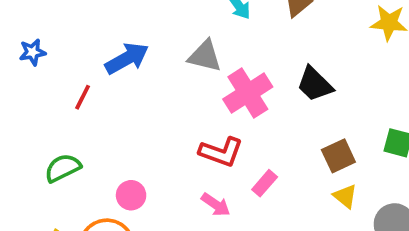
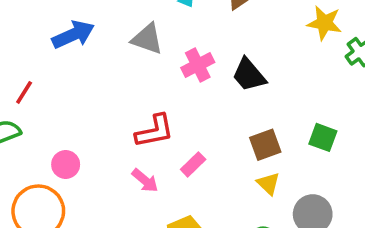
pink cross: (248, 93) -> (198, 65), moved, size x0.7
red line: (83, 97) -> (24, 92), moved
red L-shape: (221, 152) -> (155, 131), turned -36

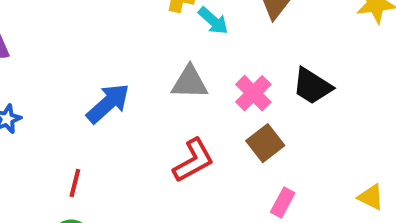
red L-shape: (155, 131) -> (193, 160), moved
brown square: (265, 145) -> (265, 143), moved

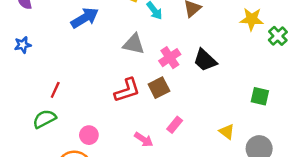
blue arrow: (108, 103) -> (85, 18), moved
brown square: (265, 143) -> (159, 88), moved

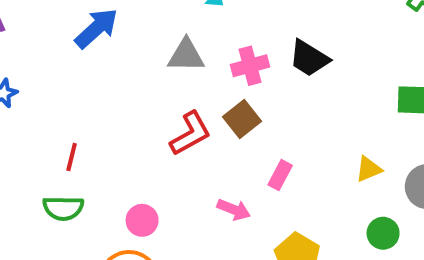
pink cross: (170, 58) -> (250, 66), turned 30
green semicircle: (44, 119) -> (63, 208), turned -140
yellow triangle: (227, 132) -> (369, 169), turned -49

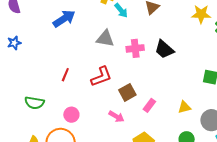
brown square: (242, 119) -> (127, 92), moved
red line: (72, 157) -> (65, 75), moved
pink rectangle: (280, 175) -> (149, 105), moved

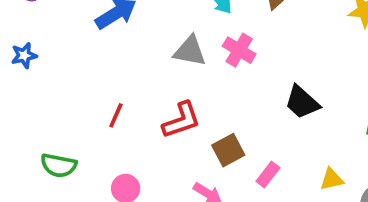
pink cross: (135, 48) -> (239, 50), moved, turned 36
black trapezoid: (164, 49) -> (302, 102), moved

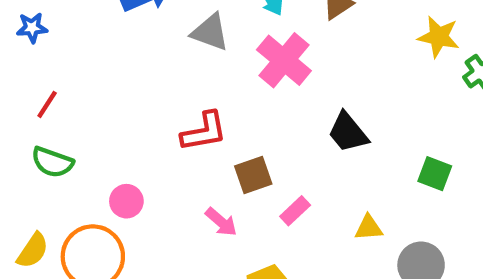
pink cross: (239, 50) -> (284, 60), size x1.4
gray triangle: (190, 51) -> (210, 32), moved
red line: (116, 115) -> (47, 104), moved

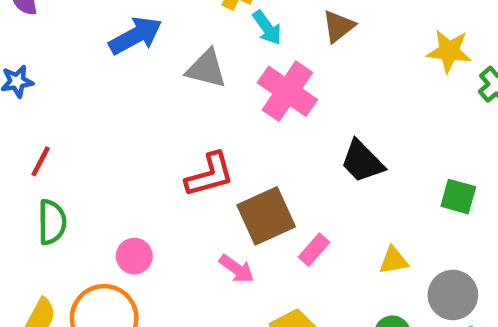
green semicircle: (52, 162) -> (52, 222), turned -105
brown square: (253, 175) -> (266, 216), size x1.4

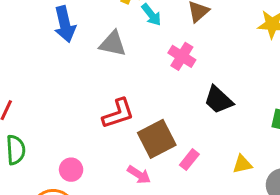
blue arrow: (136, 36) -> (65, 24), turned 108
pink cross: (287, 91) -> (182, 56), moved, size x0.7

